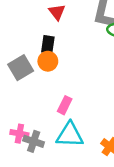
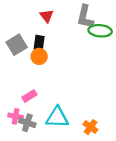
gray square: (21, 68) -> (17, 45), moved
pink rectangle: (65, 105) -> (29, 96), moved, turned 32

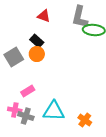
red triangle: (47, 16) -> (44, 16), turned -32
black rectangle: (39, 43) -> (37, 41), turned -56
gray square: (17, 45) -> (14, 57), moved

